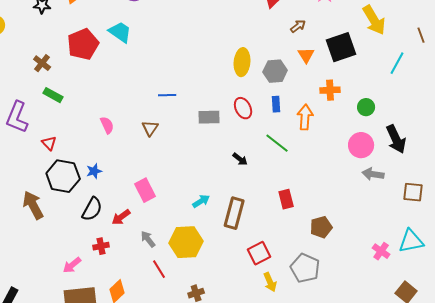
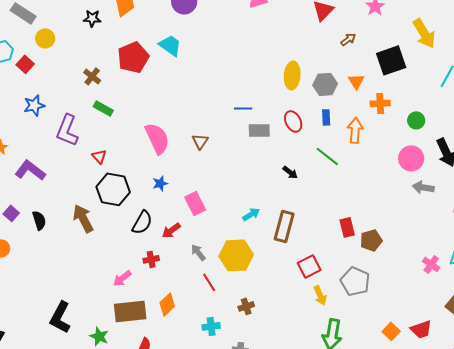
orange triangle: (306, 55) -> (356, 81), moved
blue line: (167, 95) -> (243, 108), moved
pink semicircle: (107, 125) -> (157, 138), size x1.8
blue star: (94, 171) -> (160, 183), moved
red rectangle: (286, 199) -> (347, 227), moved

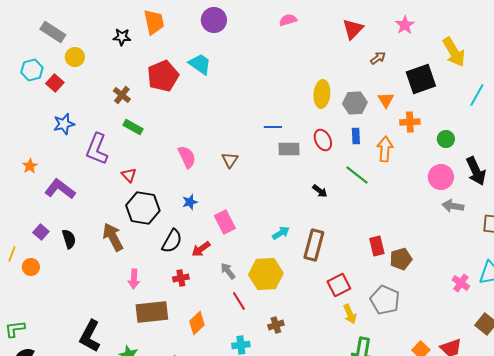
pink semicircle: (157, 138) -> (187, 157), size x0.7
pink arrow: (122, 278) -> (134, 279), moved, turned -48
brown rectangle: (130, 311) -> (152, 312), moved

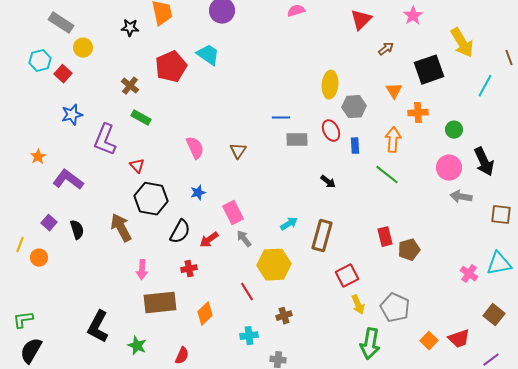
gray hexagon: (355, 103) -> (354, 107), moved
blue rectangle: (356, 136) -> (355, 146), moved
green line: (357, 175) -> (387, 175), moved
gray arrow: (228, 271) -> (244, 239), moved
gray pentagon: (385, 300) -> (395, 308), moved

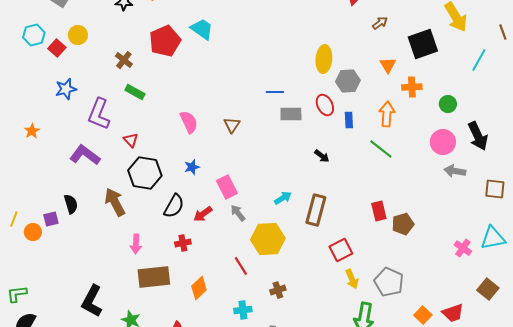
yellow circle: (83, 48) -> (78, 35), moved
purple L-shape: (68, 180) -> (85, 155), moved
purple square: (49, 223) -> (51, 219), moved, turned 35

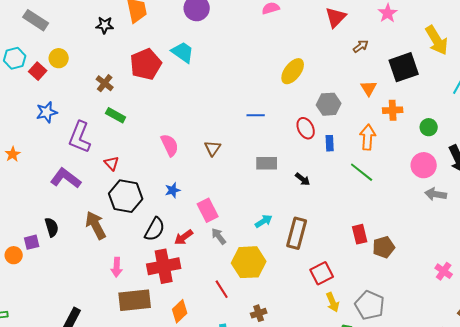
yellow ellipse: (324, 59) -> (293, 71), moved, turned 32
gray rectangle: (291, 114) -> (267, 163), moved
red cross: (183, 243) -> (164, 266), size x2.0

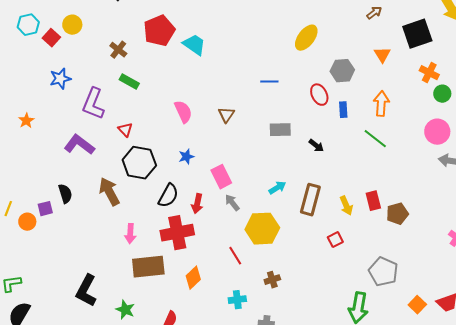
cyan trapezoid: (183, 52) -> (194, 45), moved
orange cross: (393, 110) -> (429, 73), moved, turned 30
red arrow: (184, 237) -> (197, 204), turned -42
red square: (322, 273) -> (335, 240), size x0.7
yellow arrow: (333, 302) -> (346, 206), moved

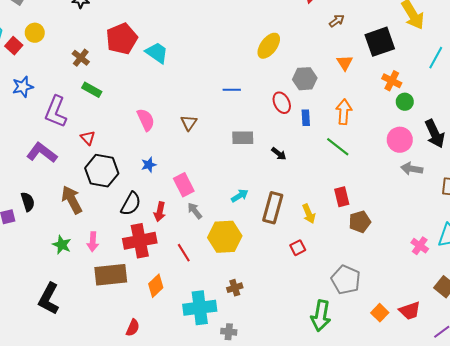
red rectangle: (373, 201) -> (342, 197), moved
red line: (235, 256) -> (184, 253), moved
cyan cross: (237, 300) -> (200, 308), size x1.8
green star: (125, 310) -> (62, 245), moved

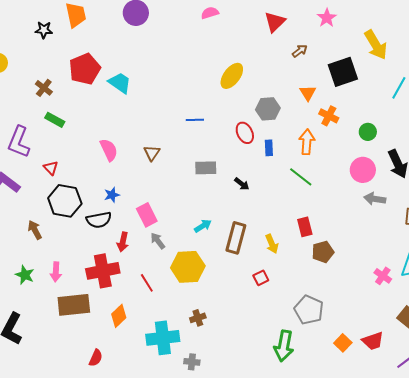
orange cross: (392, 81) -> (329, 116), moved
brown arrow: (72, 200) -> (35, 230), size x0.7
black semicircle: (131, 204) -> (99, 220), moved, turned 50

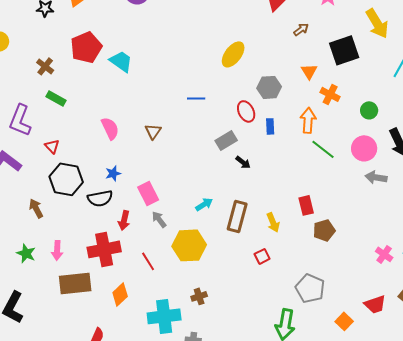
gray rectangle: (206, 168) -> (226, 140), moved, turned -30
green line: (301, 177) -> (323, 149), moved
red trapezoid: (373, 341) -> (375, 304), moved

